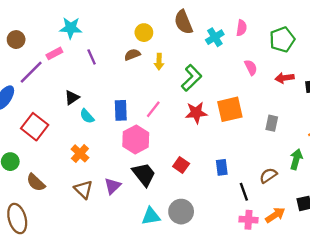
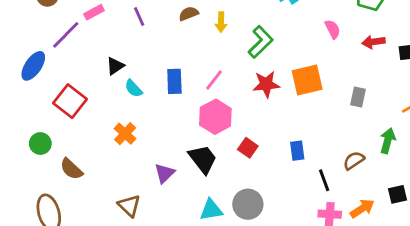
pink hexagon: (136, 139) -> (215, 117), moved
brown triangle: (83, 189) -> (129, 206), moved

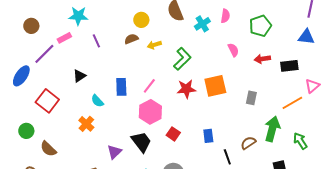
yellow arrow: (221, 22) -> (154, 45), turned 72
cyan semicircle: (134, 88) -> (97, 101), moved
green arrow: (388, 141) -> (272, 129), size x1.4

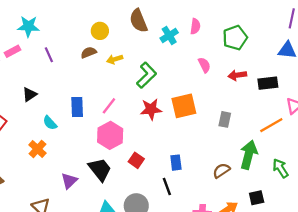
black line: (227, 157) -> (167, 186), moved

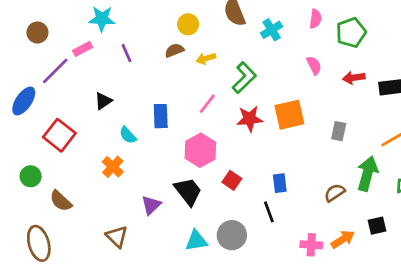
pink semicircle: (195, 26) -> (315, 19), moved
pink line: (109, 106) -> (207, 104), moved

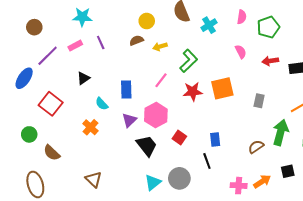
pink rectangle: (83, 49) -> (75, 46), moved
purple triangle: (151, 205) -> (129, 120), moved
cyan triangle: (196, 241) -> (153, 182), turned -30

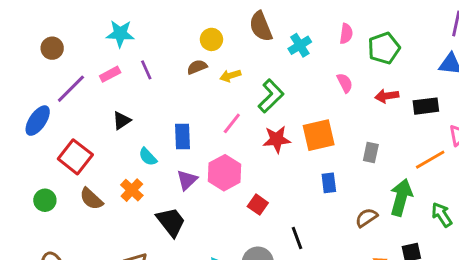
blue rectangle: (215, 140) -> (329, 183), moved
black trapezoid: (147, 146) -> (171, 222), moved
brown semicircle: (52, 153) -> (91, 199), moved

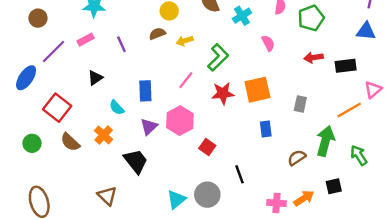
purple line: (146, 70) -> (121, 44), moved
pink semicircle: (345, 83) -> (268, 43), moved

